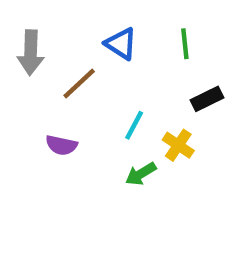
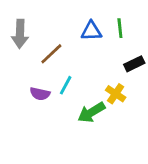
blue triangle: (121, 44) -> (91, 31), moved, turned -35
cyan line: (134, 125) -> (66, 85), moved
green arrow: (141, 174) -> (91, 112), size x1.4

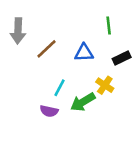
blue triangle: (91, 31) -> (84, 53), moved
cyan line: (66, 85) -> (59, 88), moved
purple semicircle: (40, 94) -> (49, 111), moved

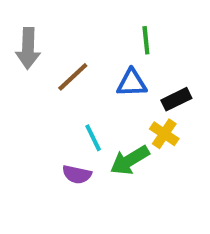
green line: (109, 26) -> (146, 40), moved
black rectangle: (122, 58) -> (176, 99), moved
cyan line: (59, 88) -> (93, 138), turned -54

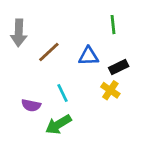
green line: (146, 40) -> (113, 25), moved
green arrow: (130, 160) -> (58, 124), moved
purple semicircle: (77, 174) -> (31, 105), moved

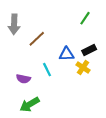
green line: (113, 25) -> (85, 18), turned 40
blue triangle: (88, 56) -> (67, 54), moved
green arrow: (58, 124) -> (30, 104), moved

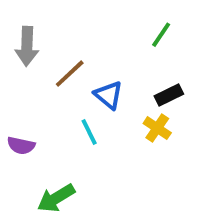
blue triangle: (67, 54) -> (109, 95), moved, turned 42
purple semicircle: (23, 79) -> (21, 146), moved

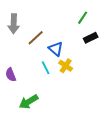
black rectangle: (169, 95) -> (91, 38), moved
yellow cross: (157, 128) -> (66, 66), moved
purple semicircle: (21, 146) -> (11, 75), turned 56

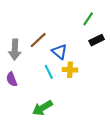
gray arrow: (14, 24) -> (15, 50), moved
yellow cross: (66, 66) -> (70, 70), turned -32
green arrow: (29, 102) -> (42, 108), moved

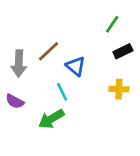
yellow cross: (70, 70) -> (119, 89), moved
purple semicircle: (12, 79) -> (15, 101), turned -40
green arrow: (42, 108) -> (51, 119), moved

